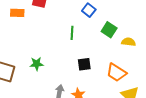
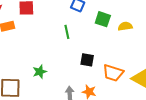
black square: (84, 64) -> (87, 60), turned 32
orange trapezoid: (116, 73) -> (113, 73), moved

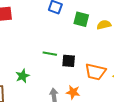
green line: (67, 32) -> (50, 54), moved, turned -64

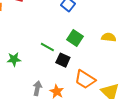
green square: (81, 19) -> (75, 38), moved

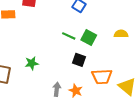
green line: (47, 47) -> (69, 36), moved
orange trapezoid: (85, 79) -> (102, 77), turned -30

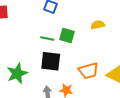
black square: (79, 60) -> (51, 61), moved, size x1.5
green star: (32, 63) -> (17, 73), size x1.5

